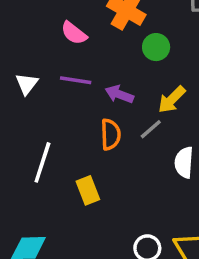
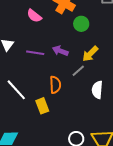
purple line: (76, 80) -> (35, 53), moved
orange semicircle: (111, 134) -> (55, 85), moved
white line: (42, 162) -> (16, 90), turned -60

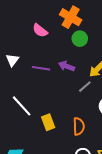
green circle: (81, 24) -> (80, 39), moved
orange semicircle: (55, 85) -> (79, 126), moved

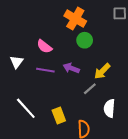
pink semicircle: (40, 30) -> (44, 46), moved
yellow rectangle: (48, 122) -> (59, 116), moved

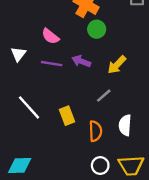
gray line: (90, 89) -> (104, 96), moved
white semicircle: (109, 108) -> (125, 125), moved

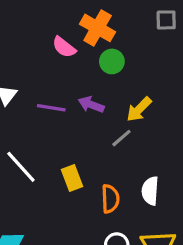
pink semicircle: (50, 36) -> (64, 47), moved
gray line: (104, 96) -> (121, 138), moved

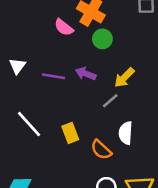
white semicircle: (150, 191) -> (126, 133), moved
orange semicircle: (110, 199) -> (101, 150), turned 135

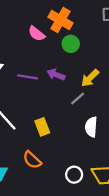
orange semicircle: (101, 150) -> (32, 160), moved

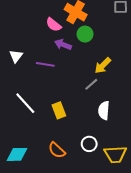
purple arrow: (56, 75) -> (63, 45), moved
orange semicircle: (32, 160) -> (57, 150), moved
white circle: (74, 175) -> (89, 144), moved

